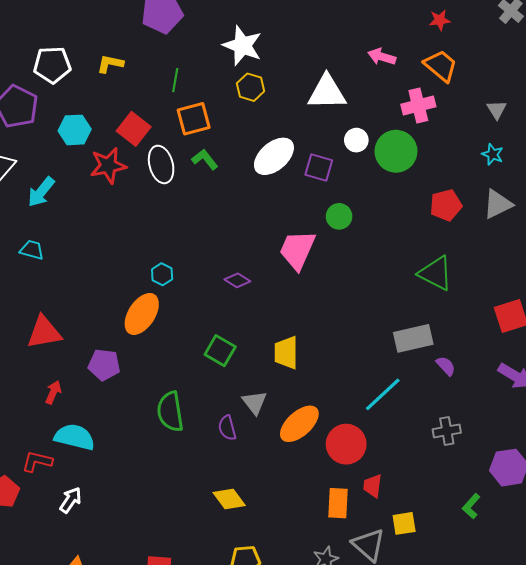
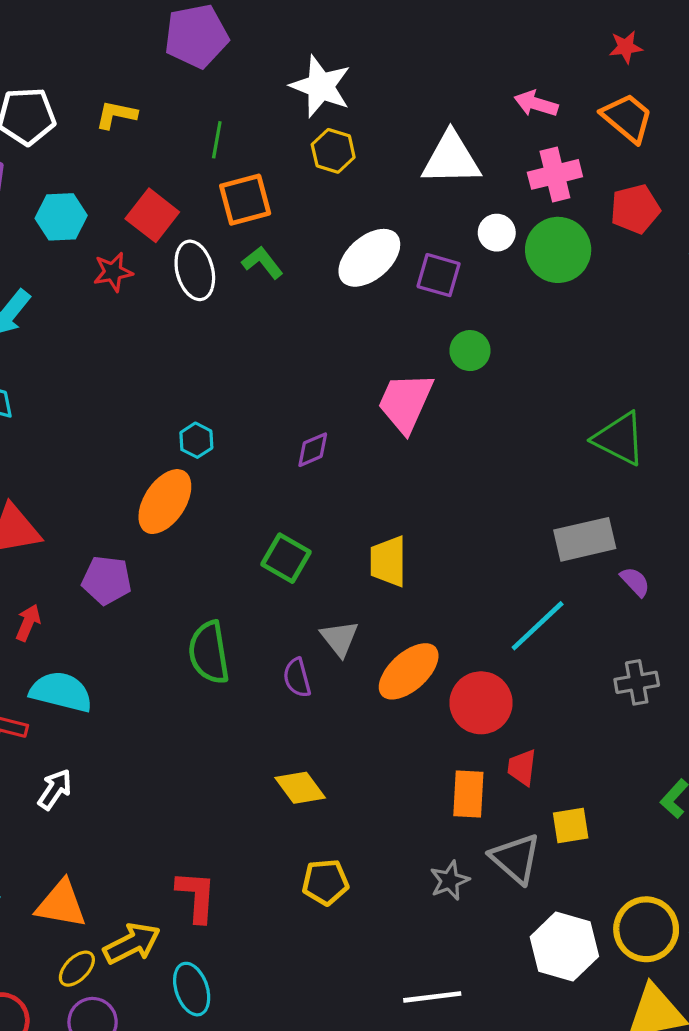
pink cross: (418, 106) -> (555, 174), moved
red star: (108, 166) -> (113, 272), size x0.7
red pentagon: (446, 205) -> (635, 209), moved
purple diamond: (237, 280) -> (313, 450), turned -55

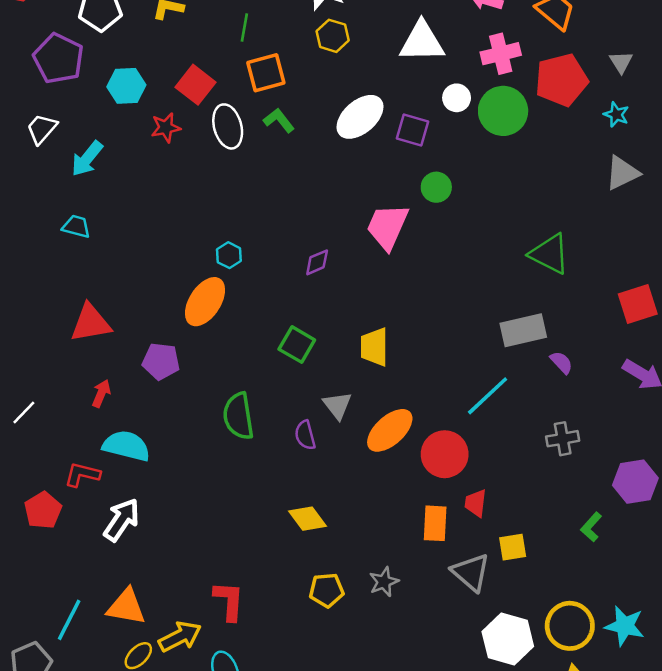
red pentagon: (635, 209) -> (561, 80), size x1.4
white arrow: (55, 789) -> (122, 520), size x1.4
gray star: (450, 881) -> (384, 582), moved

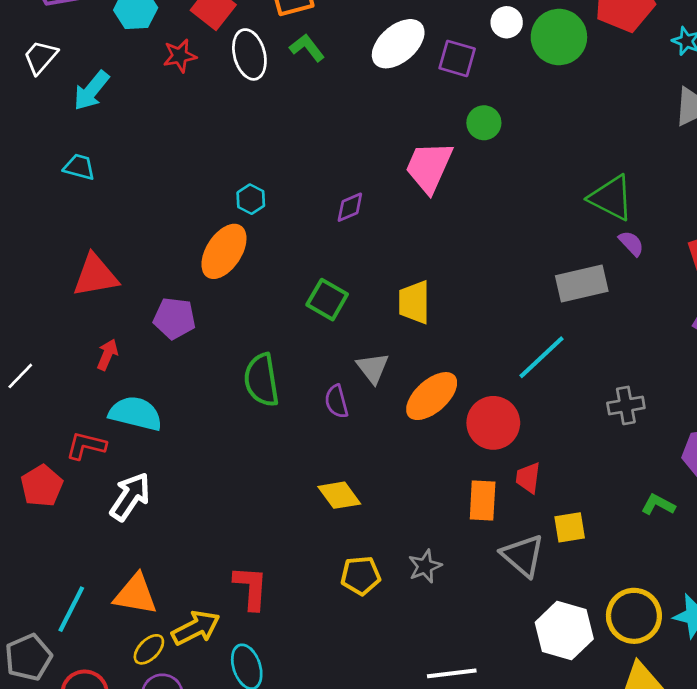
purple semicircle: (561, 362) -> (631, 243), moved
green L-shape: (591, 527) -> (658, 505), turned 76

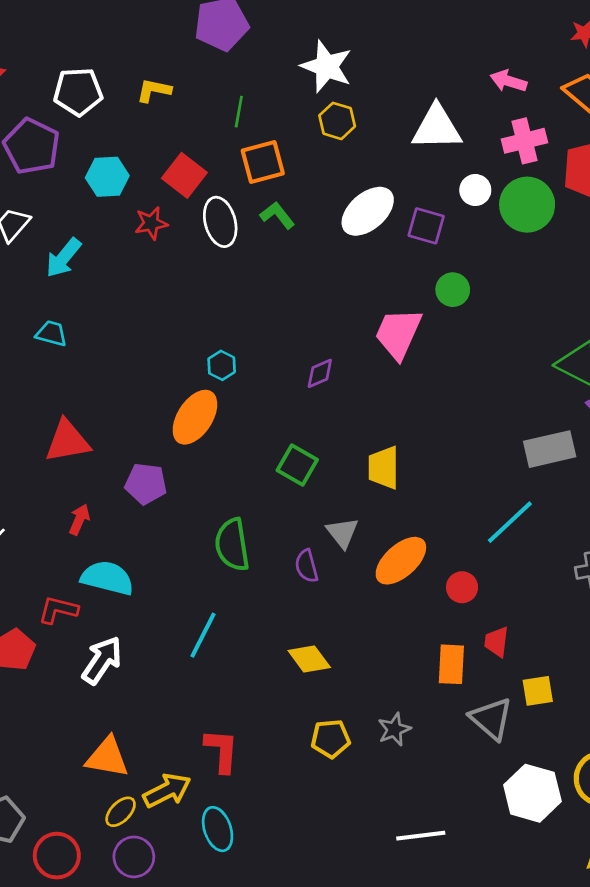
red circle: (493, 423) -> (462, 587), size x0.6
cyan line: (71, 609) -> (203, 635), moved

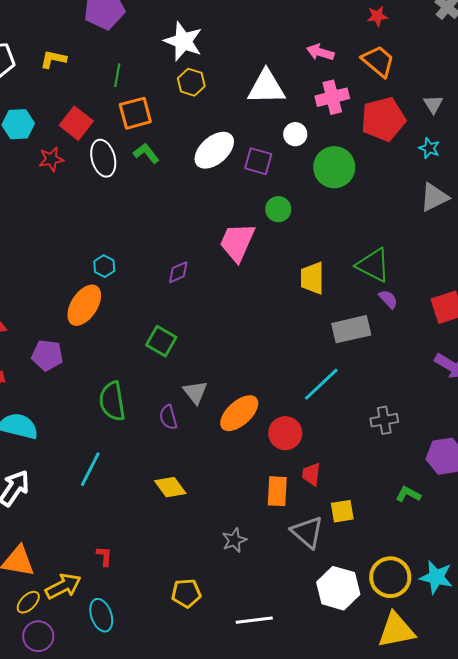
green circle: (527, 205) -> (334, 167), moved
yellow trapezoid: (384, 468) -> (312, 278), moved
red circle: (462, 587) -> (285, 433), size x1.4
yellow pentagon: (330, 739) -> (186, 593), moved
red L-shape: (222, 751) -> (104, 556), size x0.6

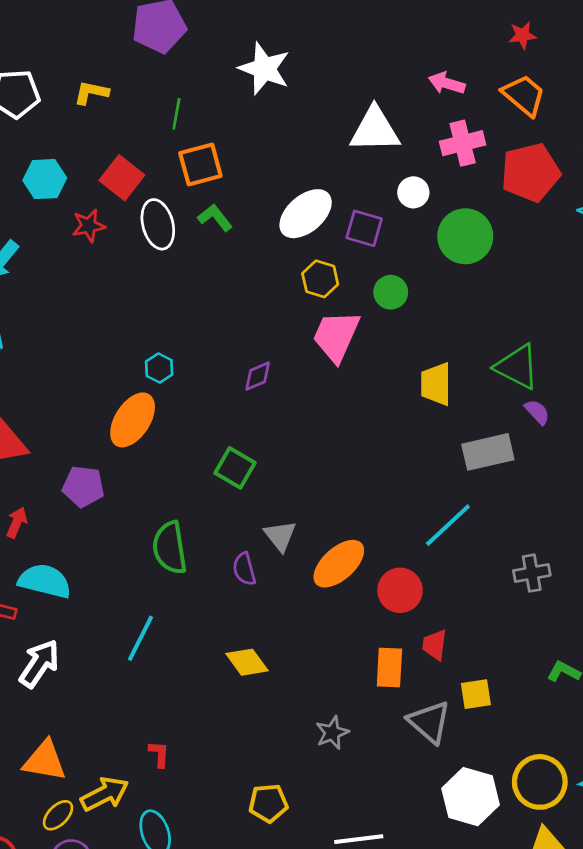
yellow hexagon: (191, 82) -> (320, 279), moved

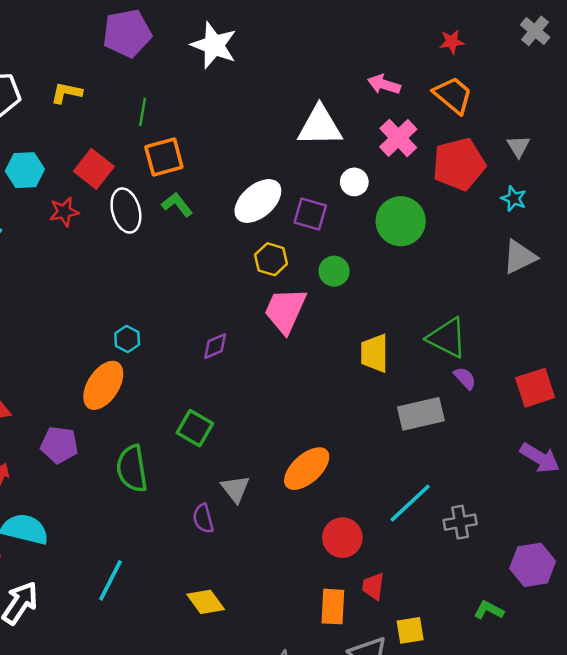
white star: (264, 69) -> (214, 45), moved
pink cross: (463, 143) -> (398, 138), turned -30
cyan line: (448, 525) -> (410, 503), moved
green semicircle: (170, 548) -> (132, 469), moved
orange ellipse: (339, 564) -> (307, 469), moved

